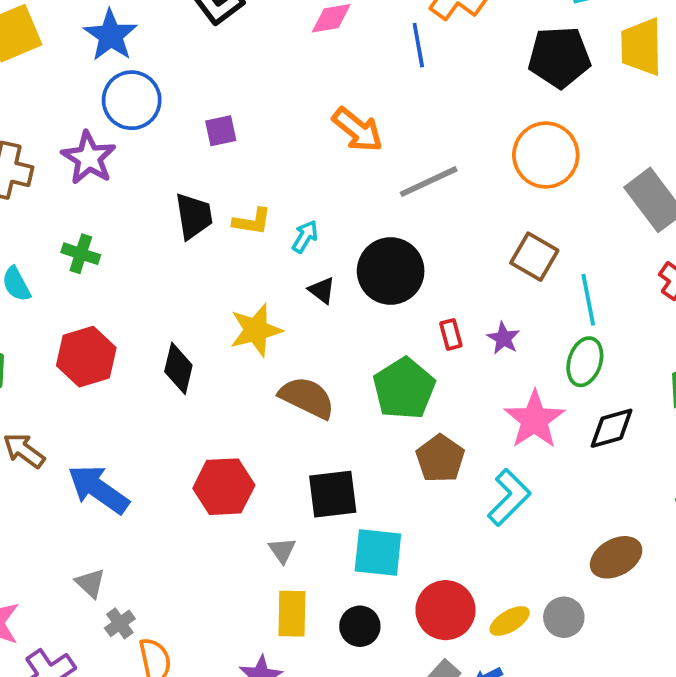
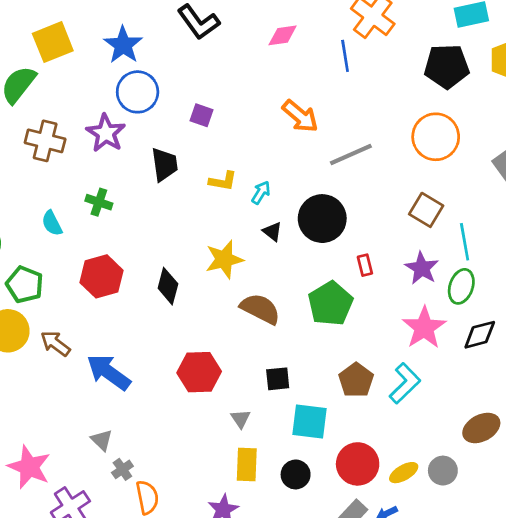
purple square: (221, 131) -> (201, 115), turned 30
black trapezoid: (194, 216) -> (164, 164), moved
purple star: (503, 338) -> (422, 268), moved, size x1.4
brown pentagon: (440, 459) -> (356, 380), moved
black square: (333, 494) -> (278, 379), size x0.7

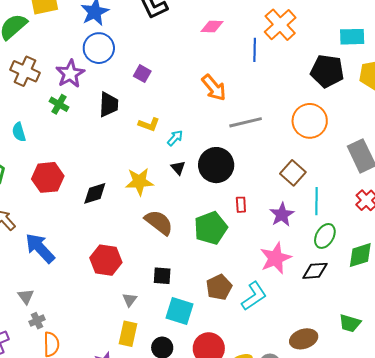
green cross: (99, 202) -> (59, 104), moved
black diamond: (168, 286) -> (95, 193), turned 48
green ellipse: (461, 286) -> (325, 236), moved

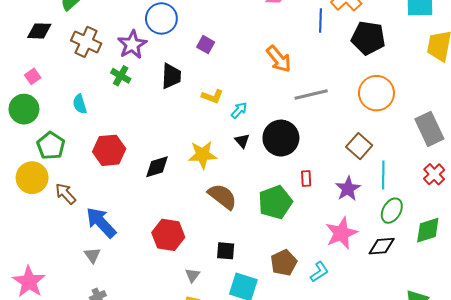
black pentagon: (327, 71) -> (368, 38), moved
gray triangle: (26, 296) -> (92, 255), moved
cyan L-shape: (254, 296) -> (319, 272), size x0.7

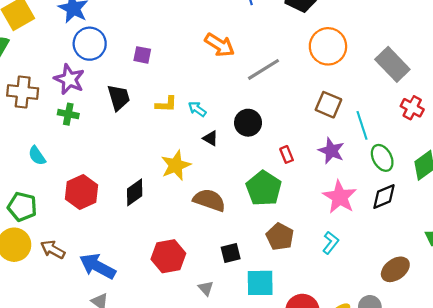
cyan arrow: (239, 110) -> (197, 109), turned -78
black circle: (281, 138) -> (248, 123), size x0.7
green ellipse: (392, 211) -> (382, 158), turned -40
brown pentagon: (284, 263) -> (280, 237), moved

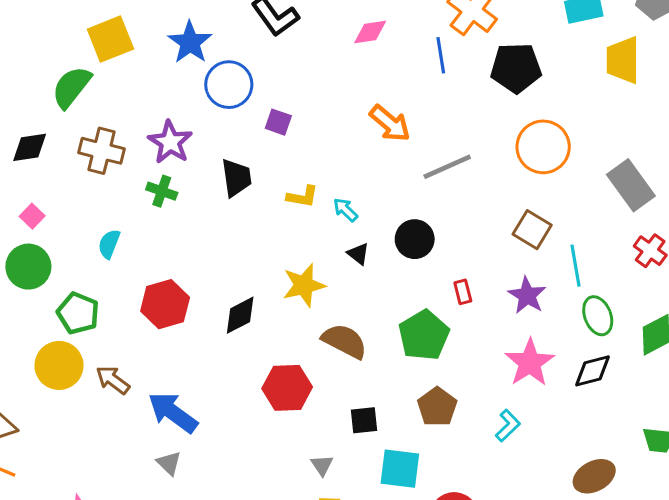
blue circle: (90, 44) -> (229, 85), moved
cyan semicircle: (37, 156) -> (109, 244), turned 48
red hexagon: (168, 256) -> (287, 388), moved

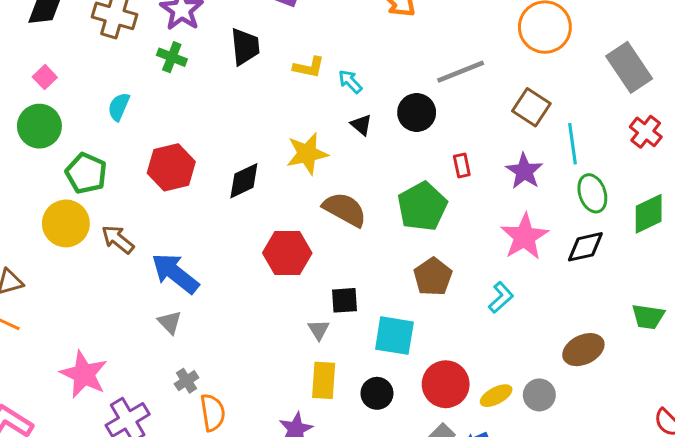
gray line: (447, 167) -> (461, 72), moved
black square: (364, 420) -> (344, 300), moved

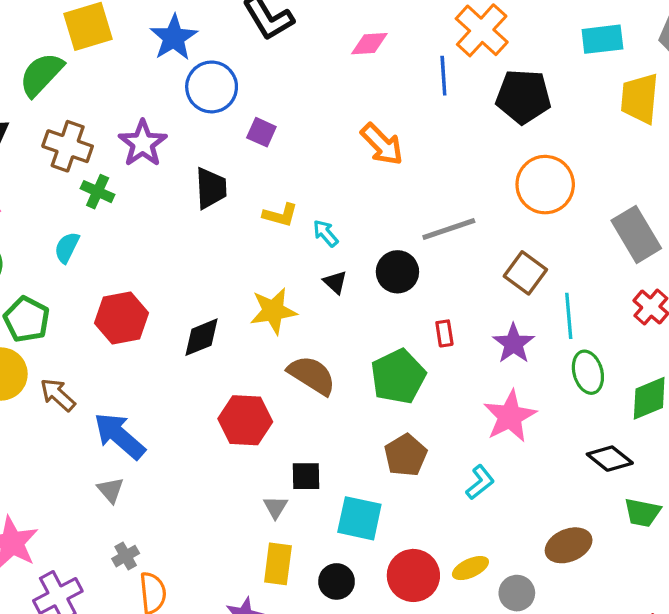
green cross: (172, 57) -> (98, 192), moved
black diamond: (585, 247) -> (610, 459), moved, turned 48
yellow ellipse: (496, 396) -> (470, 568), moved

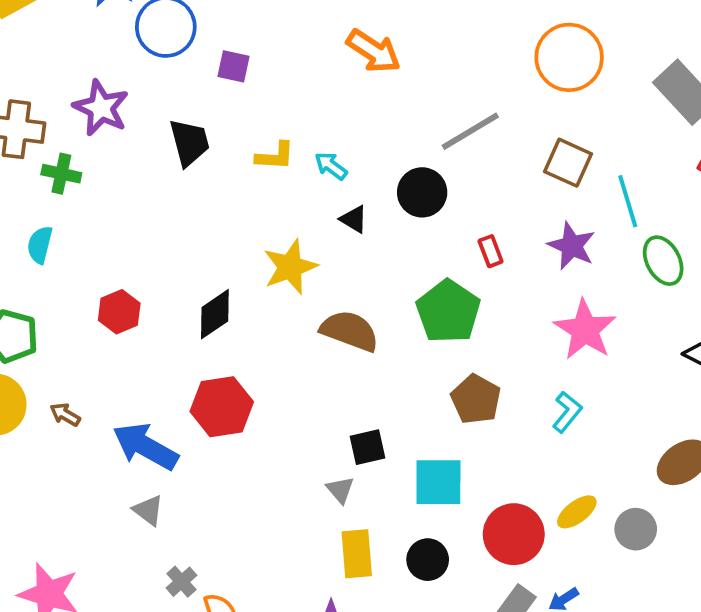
red hexagon: (121, 318) -> (119, 312), size x0.7
brown arrow: (58, 395) -> (65, 415), size x0.7
red hexagon: (245, 420) -> (222, 407), moved

